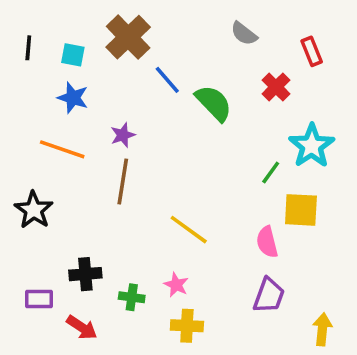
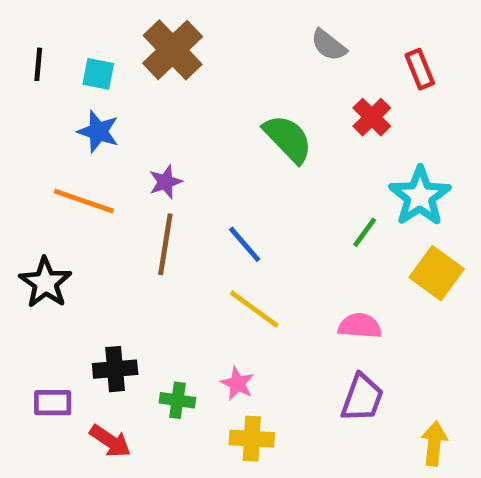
blue line: (167, 80) -> (245, 244), moved
yellow square: (301, 210) -> (437, 273), moved, turned 33
pink semicircle: (267, 242) -> (360, 326), turned 108

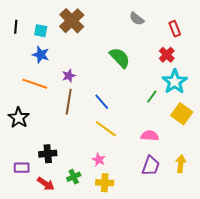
red cross: (372, 117) -> (167, 55), moved
green cross: (177, 400) -> (74, 177), moved, turned -32
yellow arrow: (434, 443) -> (181, 164), moved

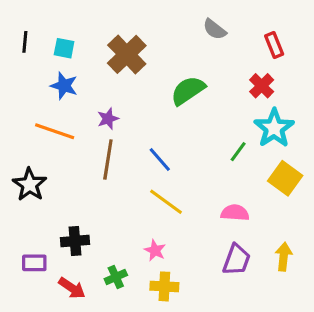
brown cross: (72, 21) -> (127, 54), moved
green semicircle: (120, 58) -> (188, 90), turned -80

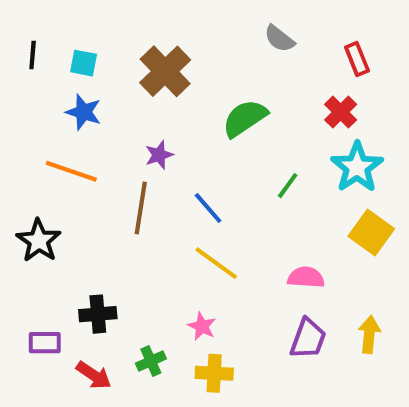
purple star: (108, 119) -> (159, 155), moved
green line: (238, 152) -> (288, 186), moved

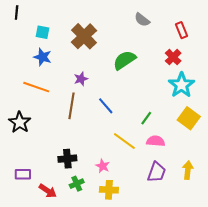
black line: (33, 55) -> (17, 12), moved
green line: (288, 186) -> (146, 118), moved
yellow line: (216, 263) -> (124, 141), moved
black cross: (98, 314) -> (67, 159), moved

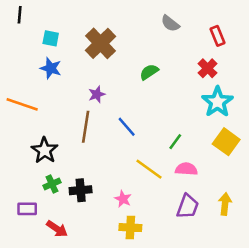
green semicircle: (124, 60) -> (149, 72), size x0.7
orange line: (36, 87) -> (22, 104), moved
black star: (20, 122) -> (45, 150), moved
green cross: (77, 184) -> (52, 184), moved

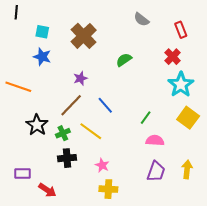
brown line: (86, 127) -> (71, 105), turned 35
yellow line: (149, 169) -> (91, 131), moved
green cross: (52, 184) -> (63, 133), moved

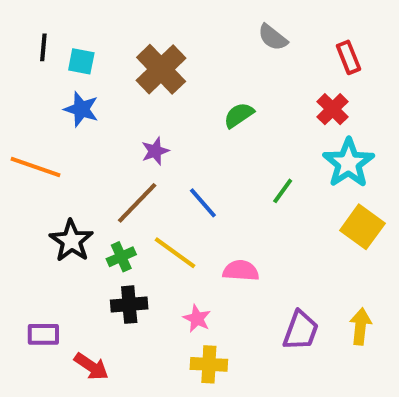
black line: (16, 12) -> (43, 47), moved
green line: (146, 118) -> (283, 191), moved
pink semicircle: (155, 140) -> (241, 271), moved

